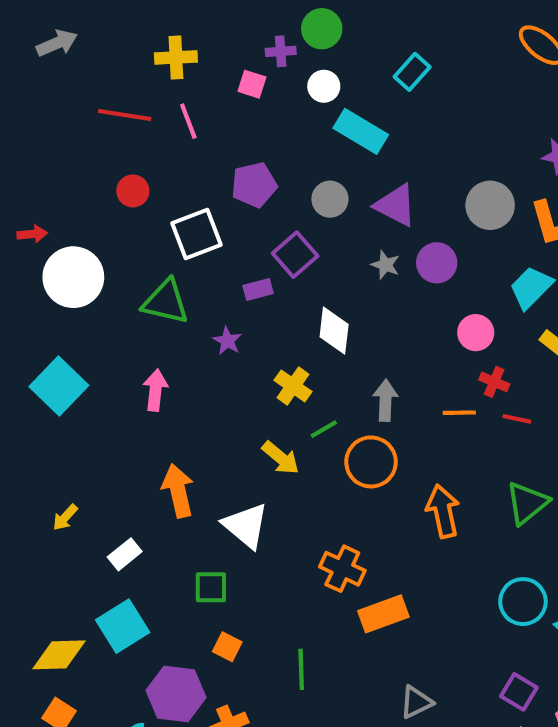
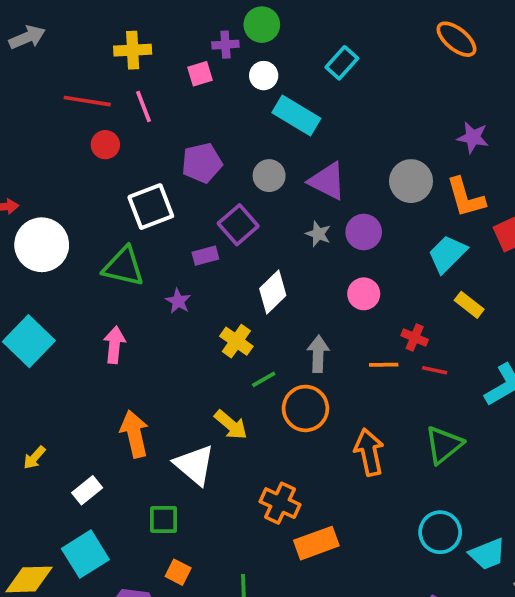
pink square: (252, 84) -> (200, 74), turned -35
red circle: (133, 191) -> (105, 145), moved
white diamond: (334, 331) -> (273, 292), turned 39
pink circle: (476, 333) -> (364, 294), moved
yellow arrow: (281, 458) -> (231, 425), moved

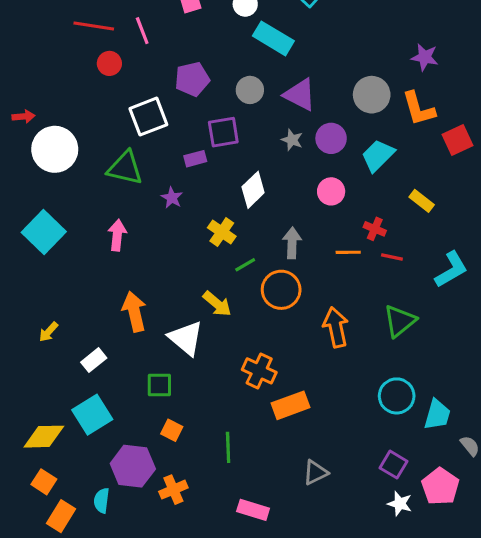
purple square: (238, 225) -> (223, 132), turned 32
cyan trapezoid: (447, 254) -> (378, 156), moved
cyan trapezoid: (487, 554) -> (437, 415), turned -52

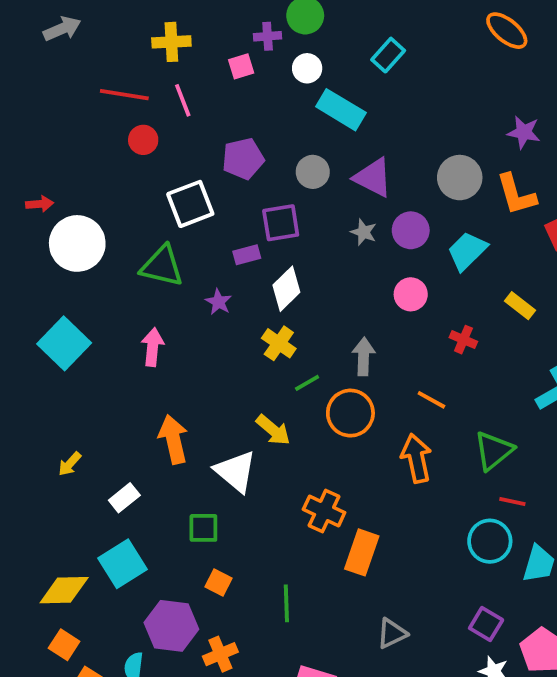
white diamond: (253, 190) -> (286, 289), moved
orange line: (348, 252) -> (431, 400), moved, turned 30
red line: (392, 257) -> (512, 502), moved
orange rectangle: (290, 405) -> (362, 552), turned -51

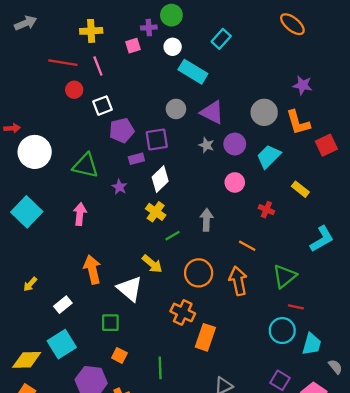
purple pentagon: (243, 159) -> (122, 130), moved
white square: (190, 204) -> (102, 106), moved, size x0.7
orange circle: (350, 413) -> (199, 273), moved

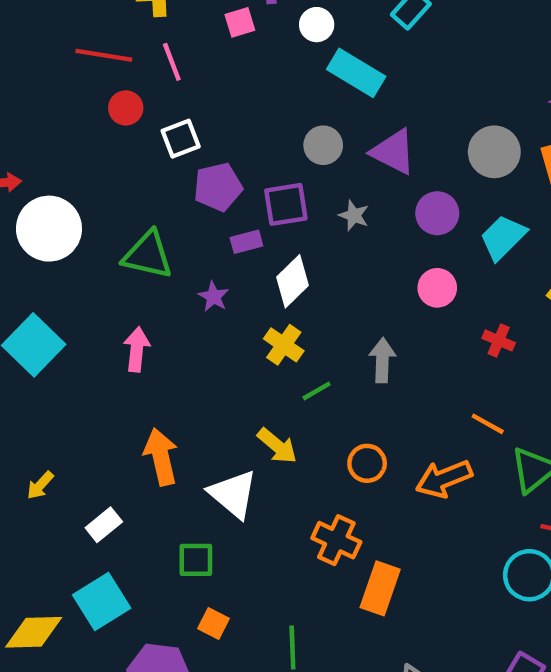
gray star: (206, 145) -> (354, 215), moved
orange line: (247, 246) -> (488, 424), moved
orange circle: (199, 273) -> (367, 463), size x0.7
orange arrow: (238, 281) -> (444, 479), turned -100

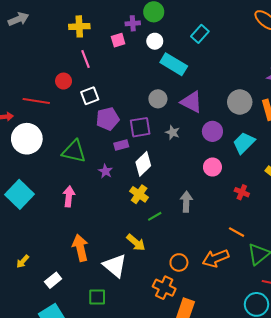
red line: (104, 55) -> (36, 101), moved
orange circle: (367, 463) -> (179, 262), moved

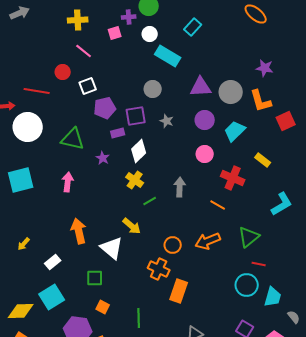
pink line: (86, 59) -> (84, 51), turned -30
purple triangle: (191, 102) -> (201, 87), moved, turned -30
red cross: (242, 192) -> (233, 178), size x1.6
cyan square: (19, 194) -> (21, 180), turned 32
orange line: (237, 232) -> (218, 205), moved

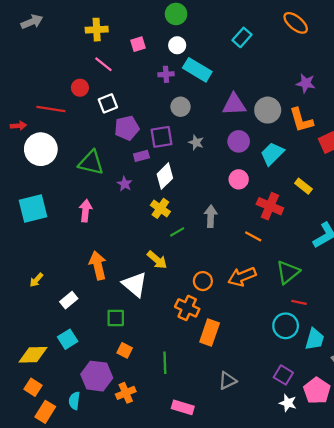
purple cross: (129, 17) -> (166, 74), moved
cyan rectangle: (193, 27) -> (242, 37), moved
cyan square: (52, 297) -> (68, 339), size x0.7

